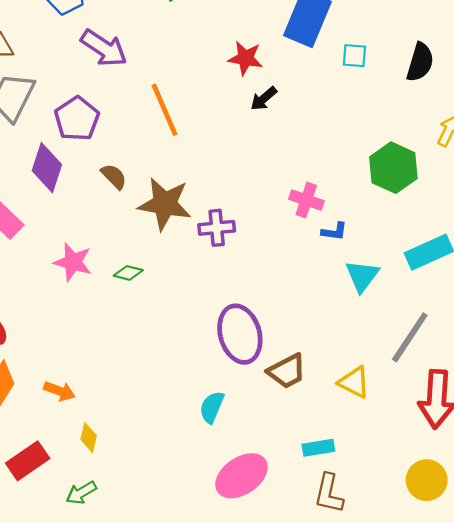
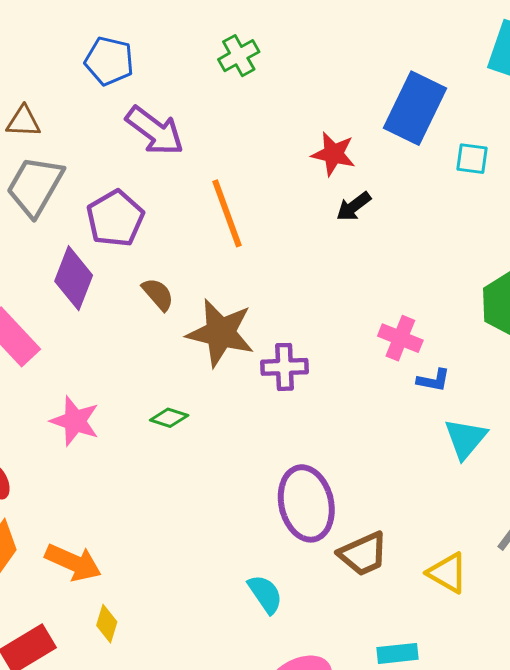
pink star: (73, 262) -> (75, 421), moved
orange arrow: (59, 391) -> (73, 562), size x1.4
cyan semicircle: (212, 407) -> (265, 594), turned 120

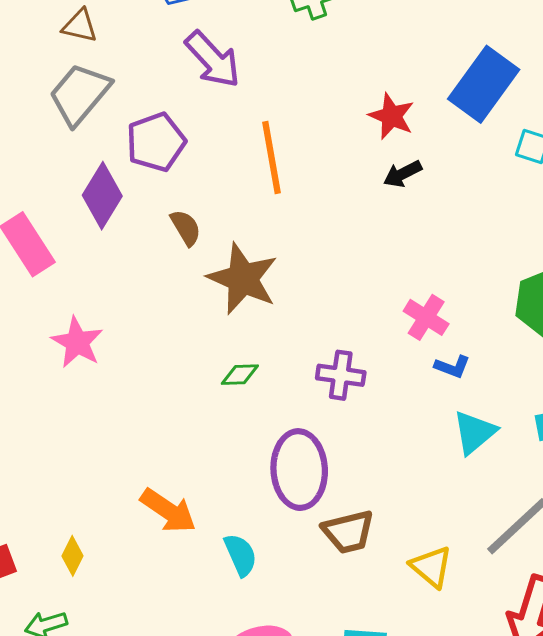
purple cross: (284, 367) -> (341, 375), moved
green diamond: (169, 418) -> (240, 375), moved, turned -30
orange arrow: (73, 562) -> (168, 511), moved

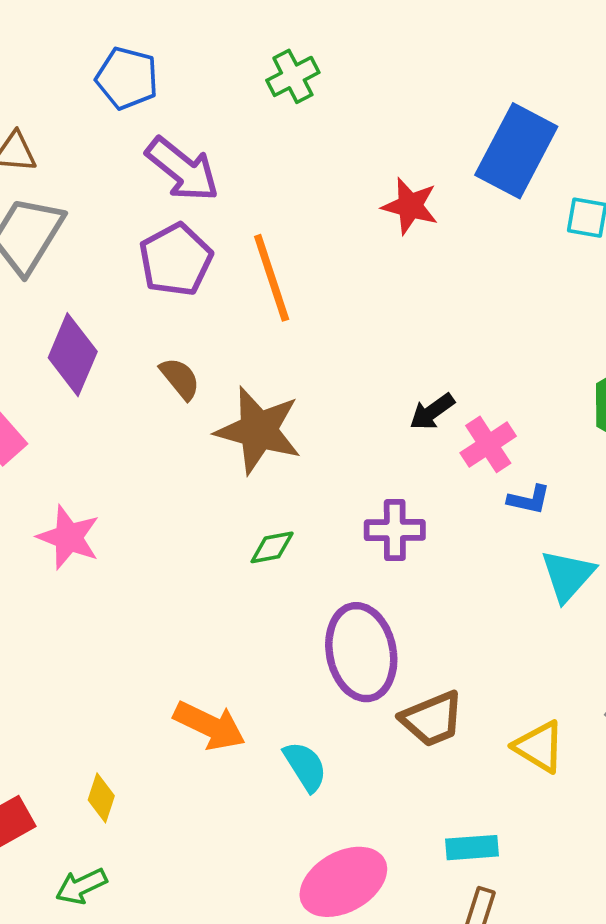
purple pentagon: (156, 142) -> (176, 260), moved
black arrow: (402, 174) -> (432, 412), moved
pink cross: (426, 317) -> (488, 444), turned 33

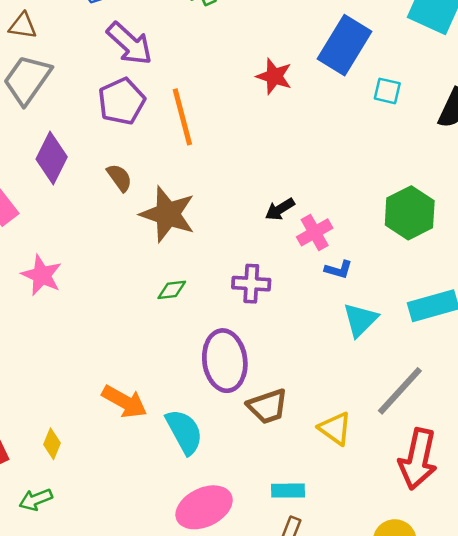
cyan semicircle: (305, 766) -> (184, 432), size x1.4

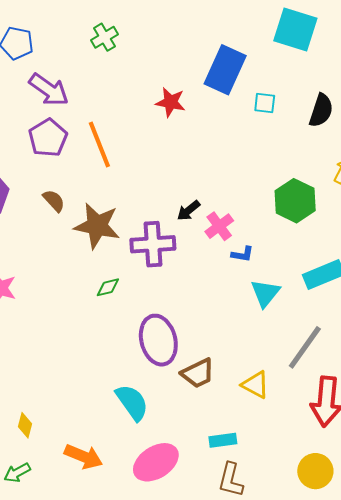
purple cross: (251, 284) -> (153, 244), moved, size x1.4
orange arrow: (124, 402) -> (84, 457), moved

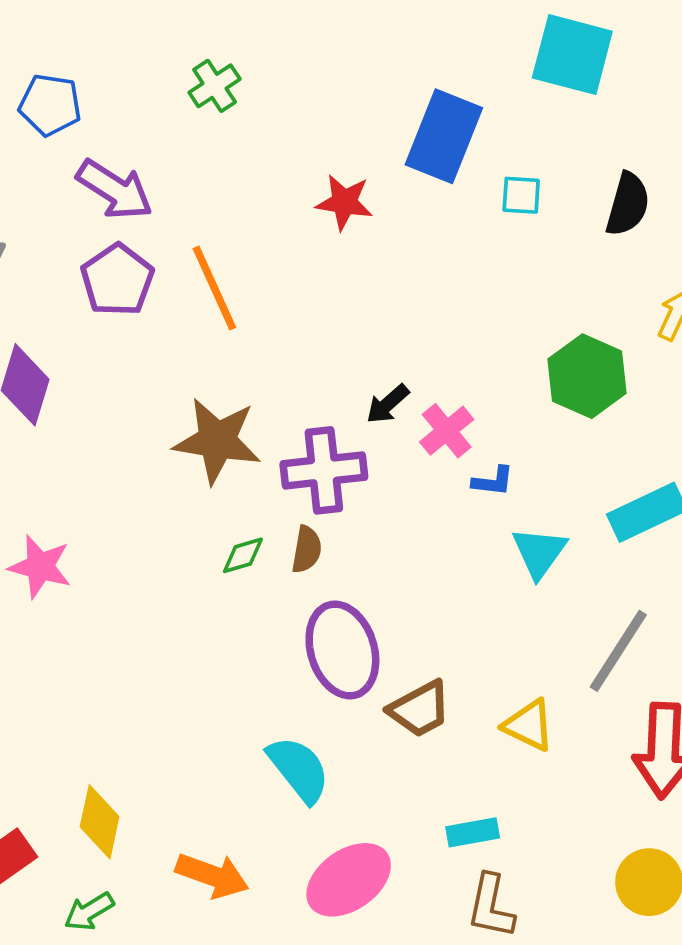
brown semicircle: (54, 201) -> (307, 549), moved, turned 55
yellow diamond: (25, 425) -> (100, 822), size x1.5

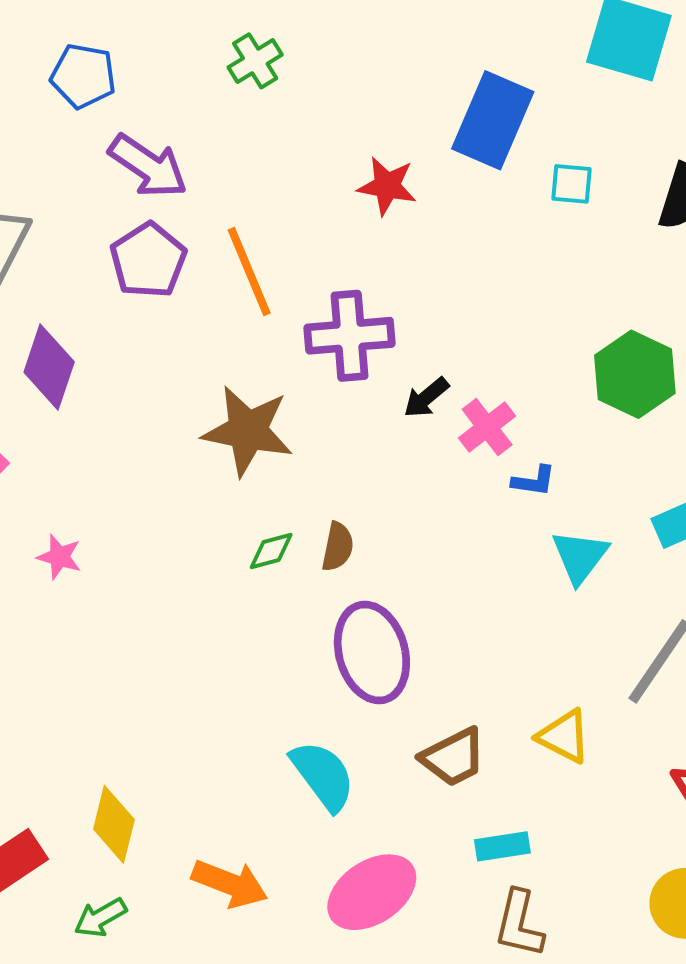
purple cross: (324, 470) -> (350, 336), moved
pink star: (40, 567) -> (59, 557), size x0.7
brown trapezoid: (420, 709) -> (453, 757), moved

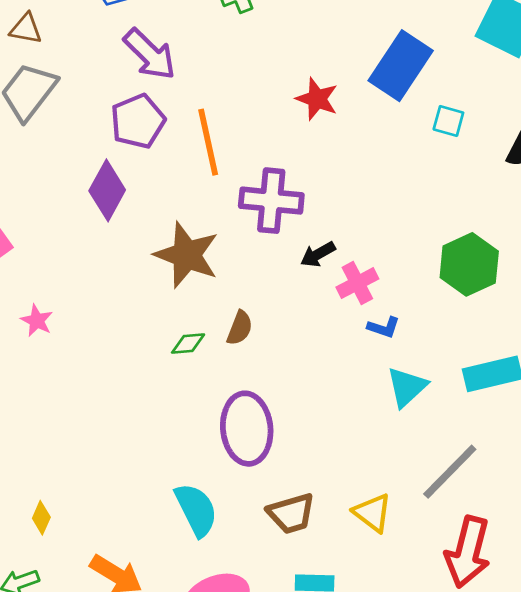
purple diamond: (49, 367) -> (107, 190), moved
brown semicircle: (338, 547) -> (240, 328), moved
yellow diamond: (114, 824) -> (41, 518), size x0.6

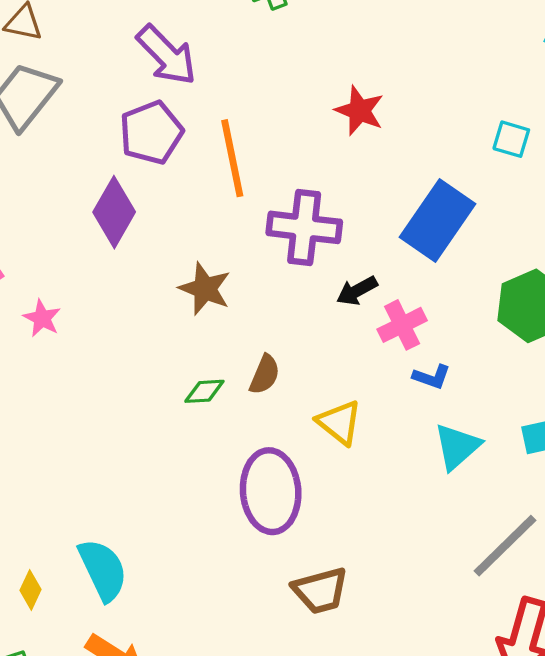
blue rectangle: (401, 66) -> (438, 220), moved
brown star: (187, 255) -> (205, 289), size x0.7
pink star: (37, 321) -> (42, 318), moved
cyan semicircle: (196, 510) -> (103, 570), moved
yellow triangle: (372, 513) -> (339, 423), moved

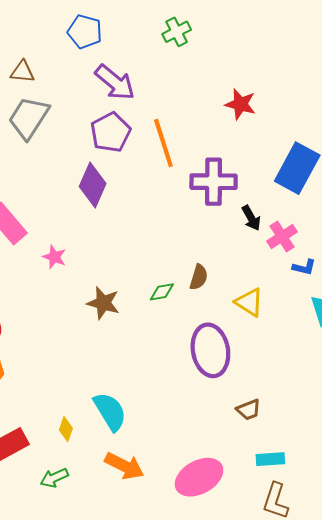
brown star: (205, 289) -> (103, 303), moved
black arrow: (357, 291) -> (251, 218), turned -85
brown trapezoid: (320, 591) -> (249, 410), size x0.7

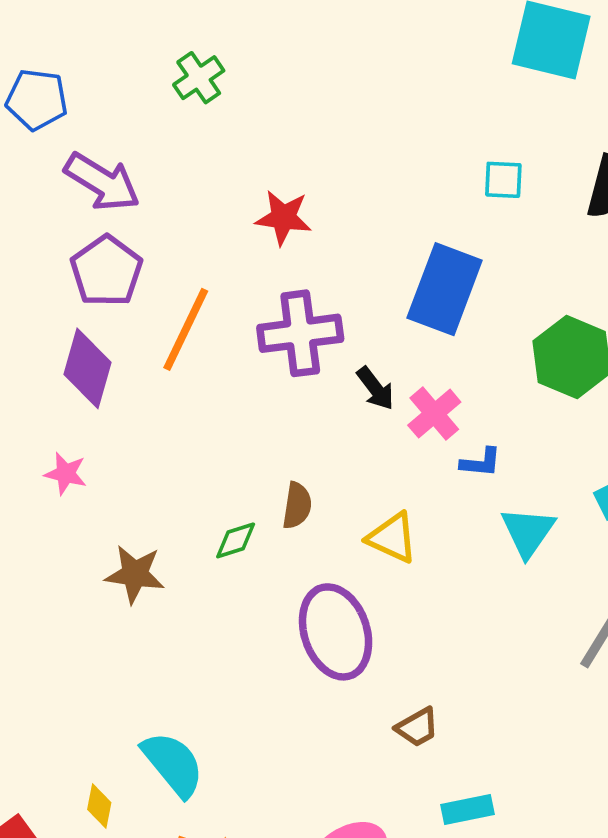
red star: (240, 104) -> (283, 218), moved
orange line: (163, 143) -> (186, 329), moved, turned 51
pink star: (54, 257) -> (66, 474), moved

